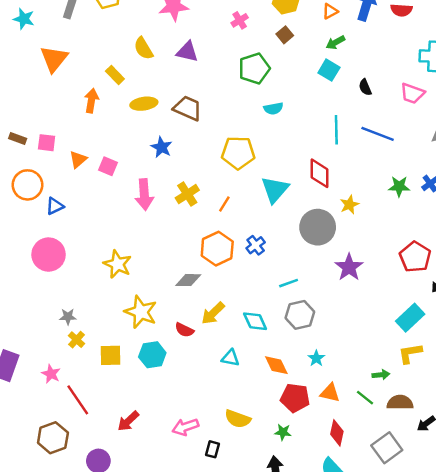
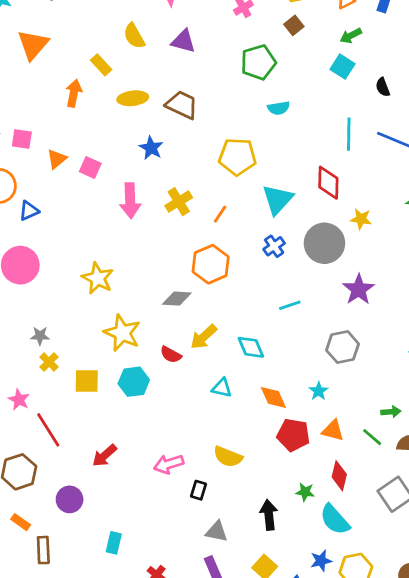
yellow star: (349, 205) -> (361, 219), turned 30
blue cross: (256, 245) -> (274, 246), moved
gray hexagon: (300, 315) -> (343, 347), moved
green star: (283, 432) -> (305, 492), moved

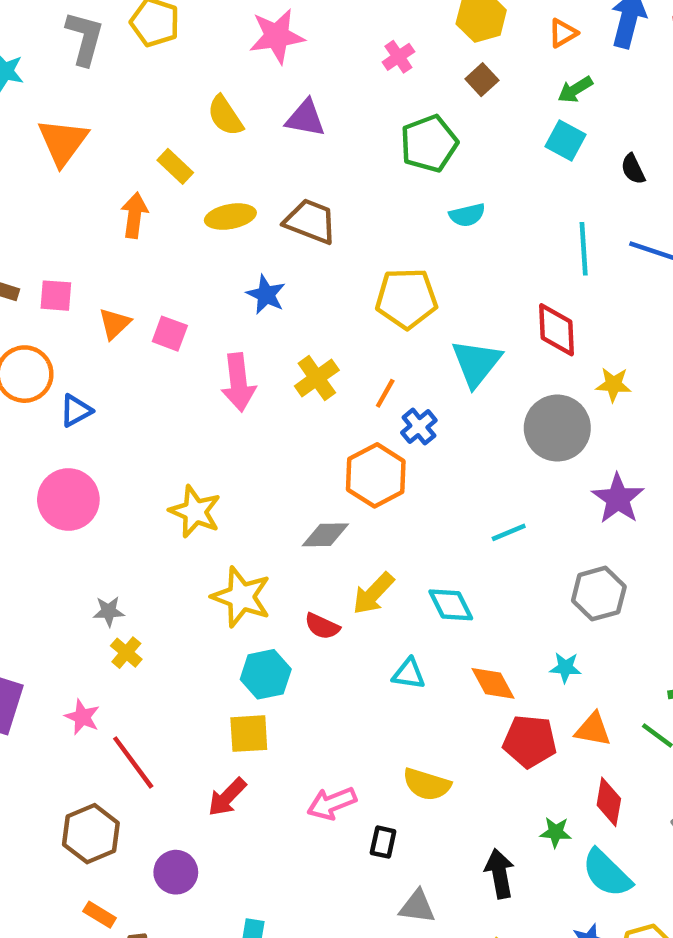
blue cross: (274, 246) -> (419, 427), moved
yellow square: (87, 381) -> (249, 734), moved
cyan star: (319, 391) -> (565, 668), turned -30

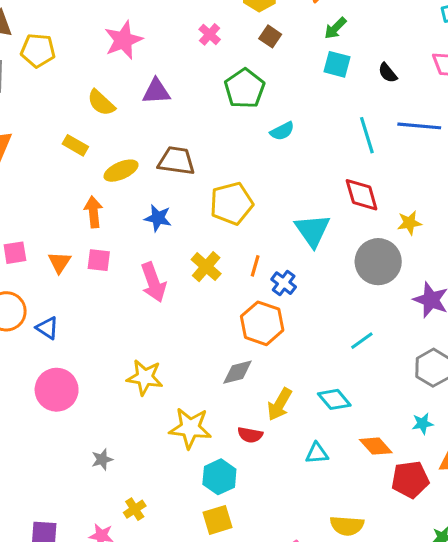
orange arrow: (134, 215) -> (93, 212), moved
yellow pentagon: (406, 298) -> (231, 203), moved
blue triangle: (76, 411) -> (47, 328), turned -45
yellow cross: (126, 653) -> (135, 509), moved, turned 30

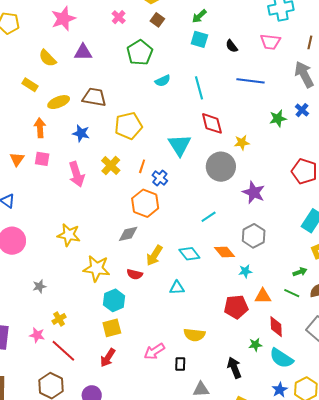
cyan line: (367, 135) -> (199, 88), moved
orange diamond: (376, 446) -> (224, 252), moved

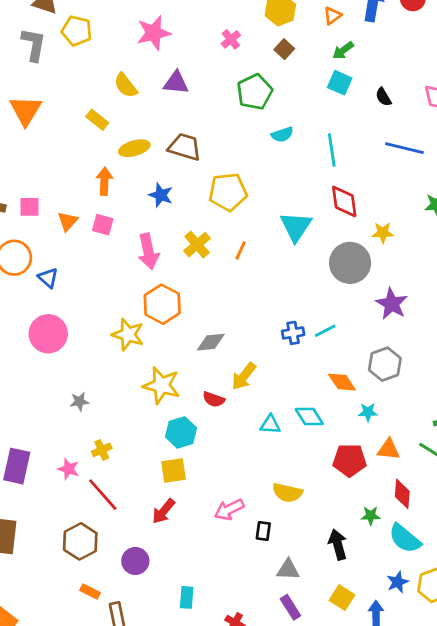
blue cross: (160, 178) -> (293, 333), moved, turned 35
orange hexagon: (145, 203) -> (162, 304), moved
cyan diamond: (189, 254) -> (309, 416), moved

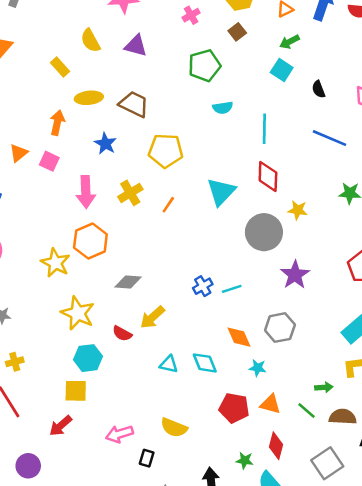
blue cross: (293, 333) -> (203, 286), turned -30

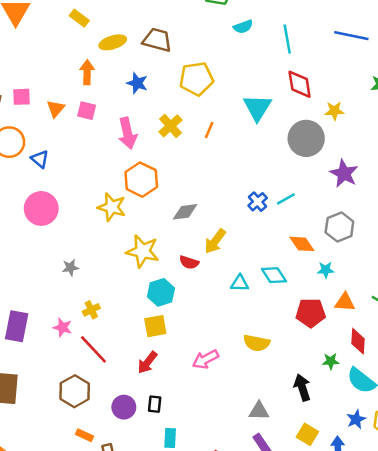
black rectangle: (147, 458) -> (155, 404), moved

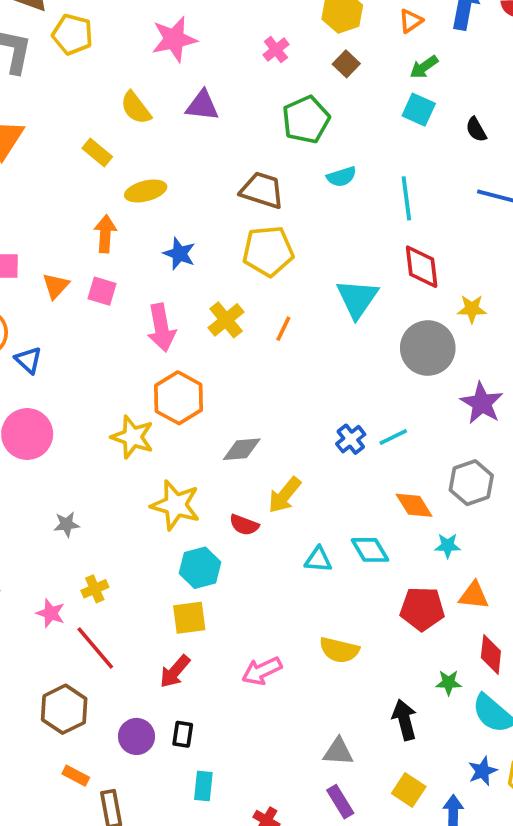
brown trapezoid: (157, 40) -> (262, 190), moved

